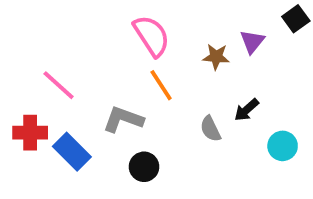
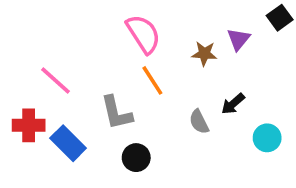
gray L-shape: (123, 119) -> (116, 113), turned -123

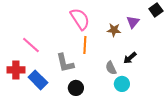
orange line: (152, 80) -> (85, 45), turned 36
cyan circle: (267, 138) -> (122, 84), moved

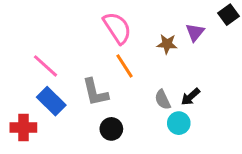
orange line: (85, 45) -> (125, 66), turned -36
black arrow: (130, 58) -> (190, 97), moved
red cross: (16, 70) -> (23, 127), moved
blue rectangle: (38, 80) -> (51, 101), moved

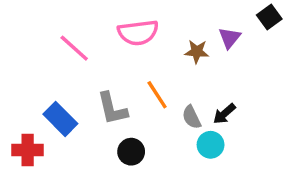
pink semicircle: (117, 28) -> (138, 33), turned 116
pink line: (45, 66) -> (74, 48), moved
orange line: (125, 66) -> (157, 95), moved

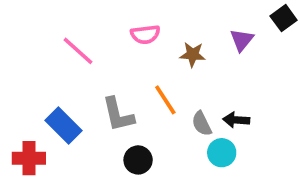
pink semicircle: (138, 33) -> (145, 34), size x0.7
brown star: (197, 52) -> (193, 54), moved
black arrow: (224, 114) -> (236, 120), turned 45

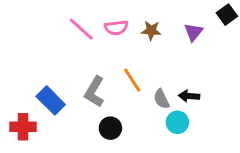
pink line: (78, 51) -> (81, 29), moved
brown star: (193, 54) -> (151, 31), moved
gray L-shape: (118, 115) -> (94, 92), turned 44

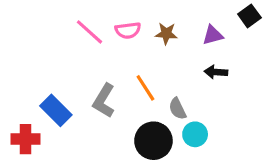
purple triangle: (193, 32) -> (213, 35), turned 36
black arrow: (189, 96) -> (216, 72), moved
black circle: (110, 128) -> (153, 141), moved, size x1.5

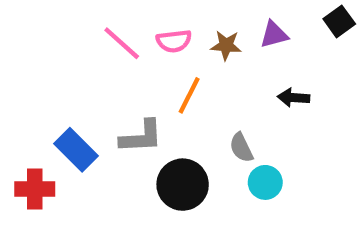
purple triangle: (213, 35) -> (274, 35), moved
orange line: (145, 88) -> (189, 95), moved, turned 60
gray L-shape: (104, 101) -> (141, 137), turned -124
black circle: (153, 141) -> (183, 185), moved

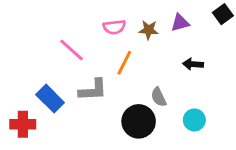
pink line: (122, 43) -> (71, 50), moved
cyan circle: (265, 182) -> (194, 120), moved
black circle: (183, 185) -> (139, 121), moved

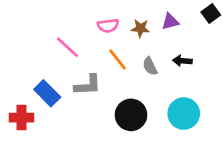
orange line: (124, 63) -> (117, 59), turned -65
gray semicircle: (159, 97) -> (150, 66), moved
cyan circle: (194, 120) -> (184, 114), size x1.5

